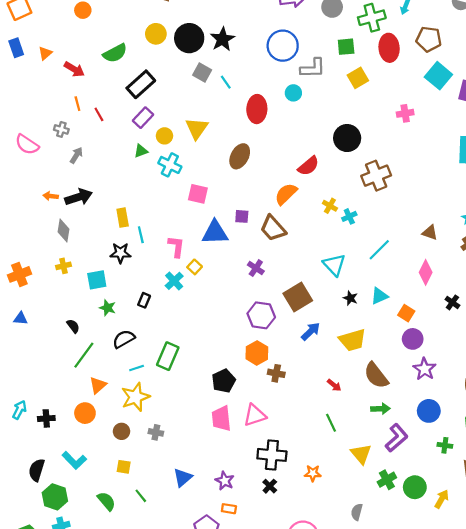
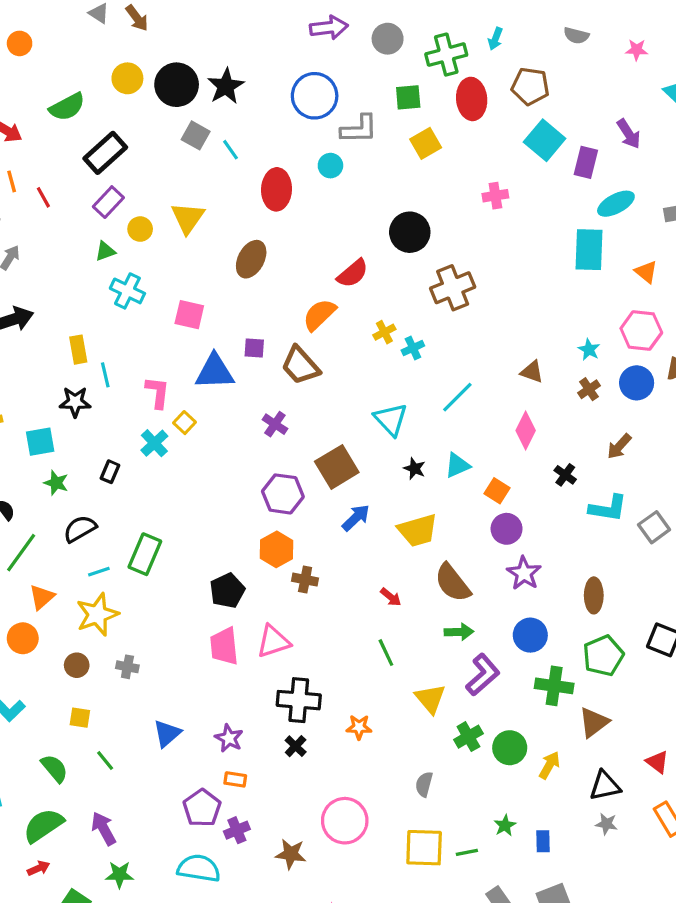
cyan cross: (170, 165) -> (127, 291), moved
yellow cross: (330, 206) -> (384, 332), turned 32
green cross: (445, 445) -> (554, 686), size x1.6

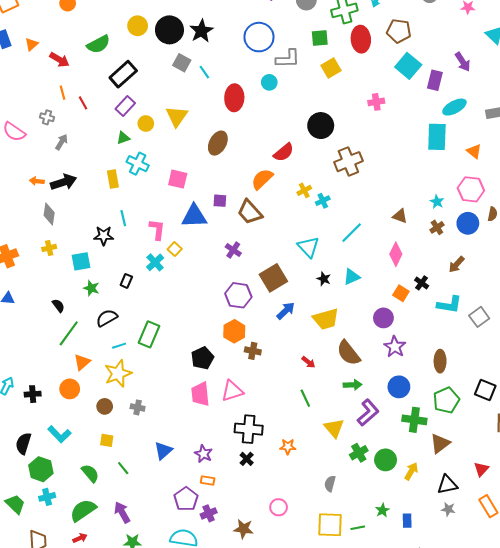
yellow rectangle: (78, 350) -> (113, 179), moved
orange square: (497, 491) -> (401, 293), moved
red triangle: (657, 762) -> (481, 469), turned 35
pink circle: (345, 821) -> (279, 507), size x0.6

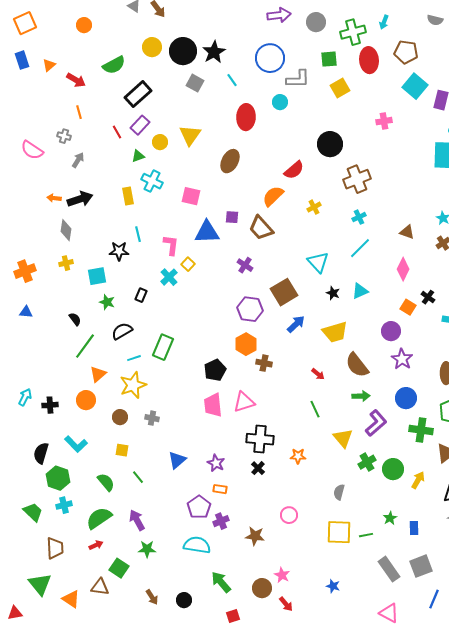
cyan line: (204, 72) -> (232, 80), moved
red line: (83, 103) -> (117, 132), moved
cyan cross: (323, 201) -> (359, 217), moved

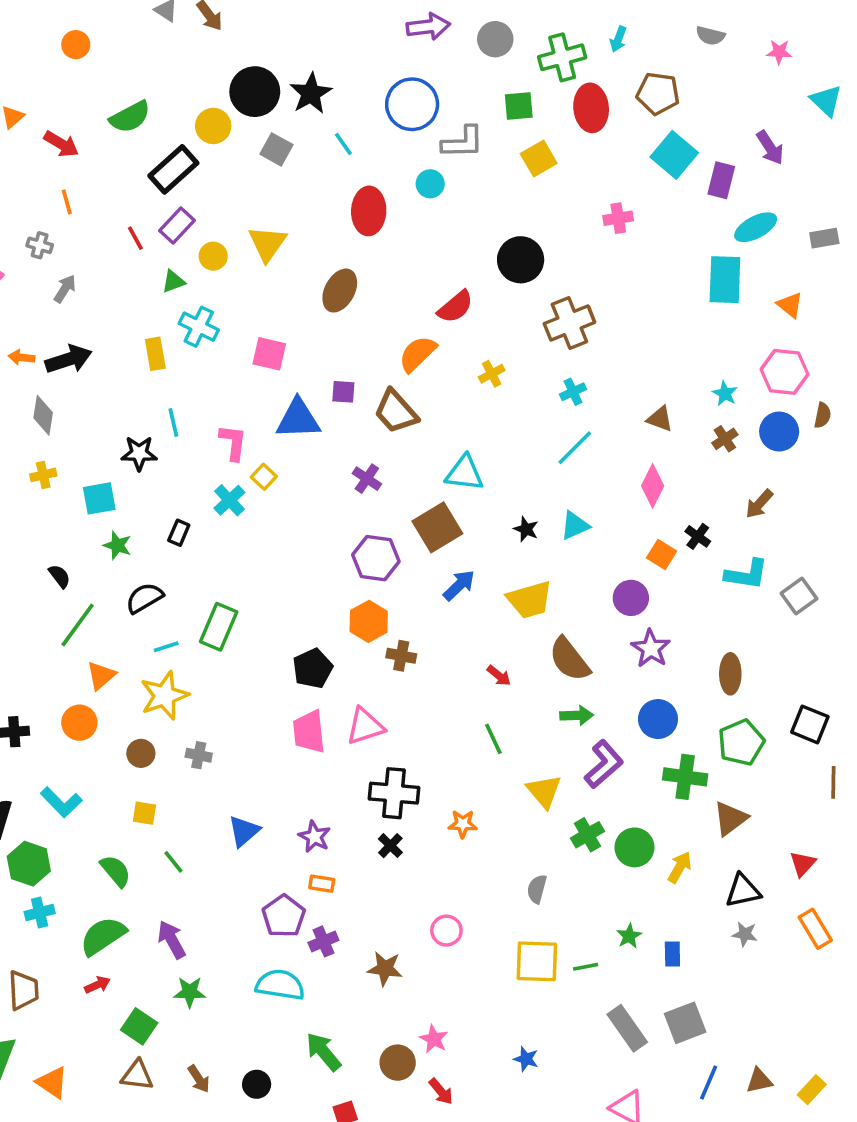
yellow circle: (152, 47) -> (213, 126), moved
cyan triangle: (318, 262) -> (465, 473), moved, turned -40
brown triangle: (100, 587) -> (137, 1075), moved

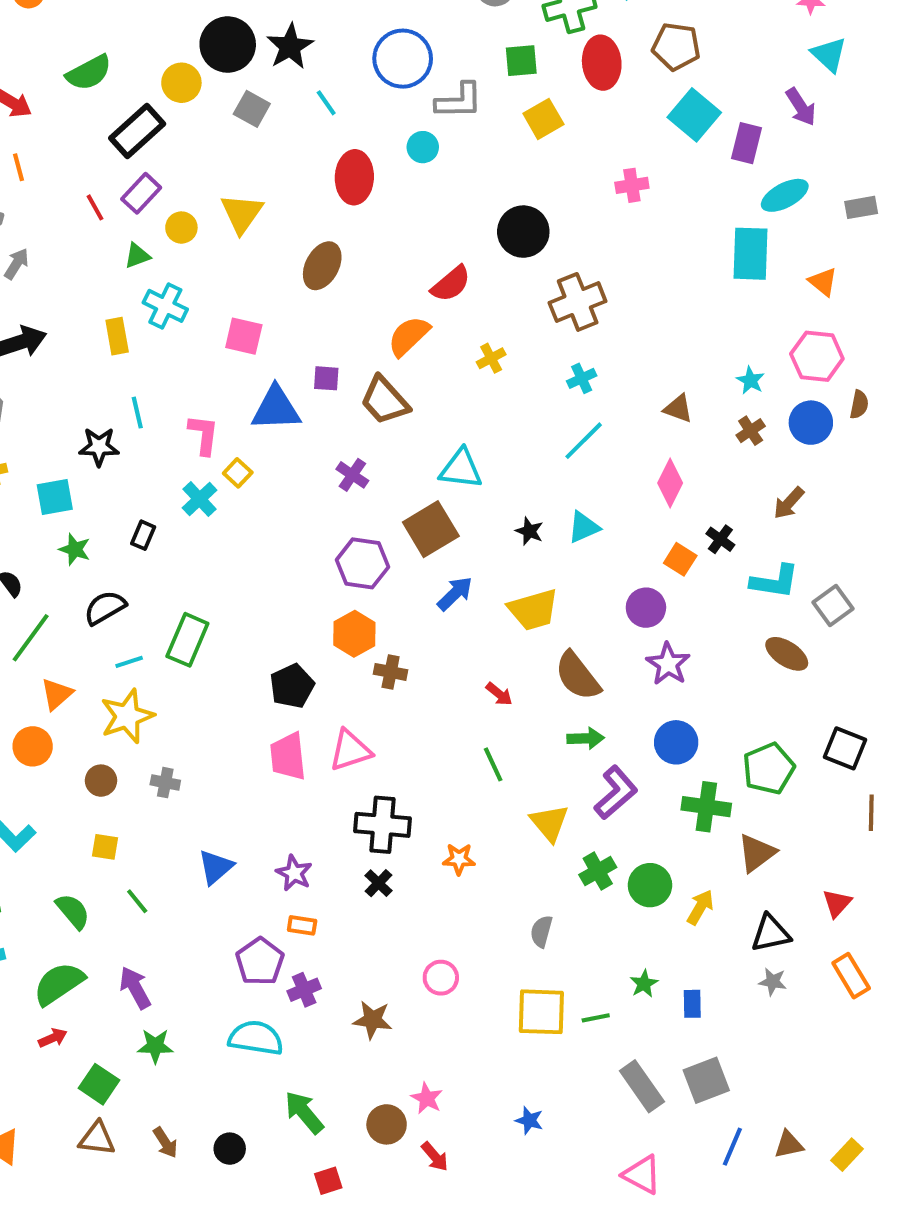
cyan triangle: (826, 101) -> (829, 55), moved
brown ellipse: (730, 674) -> (787, 654), moved, turned -57

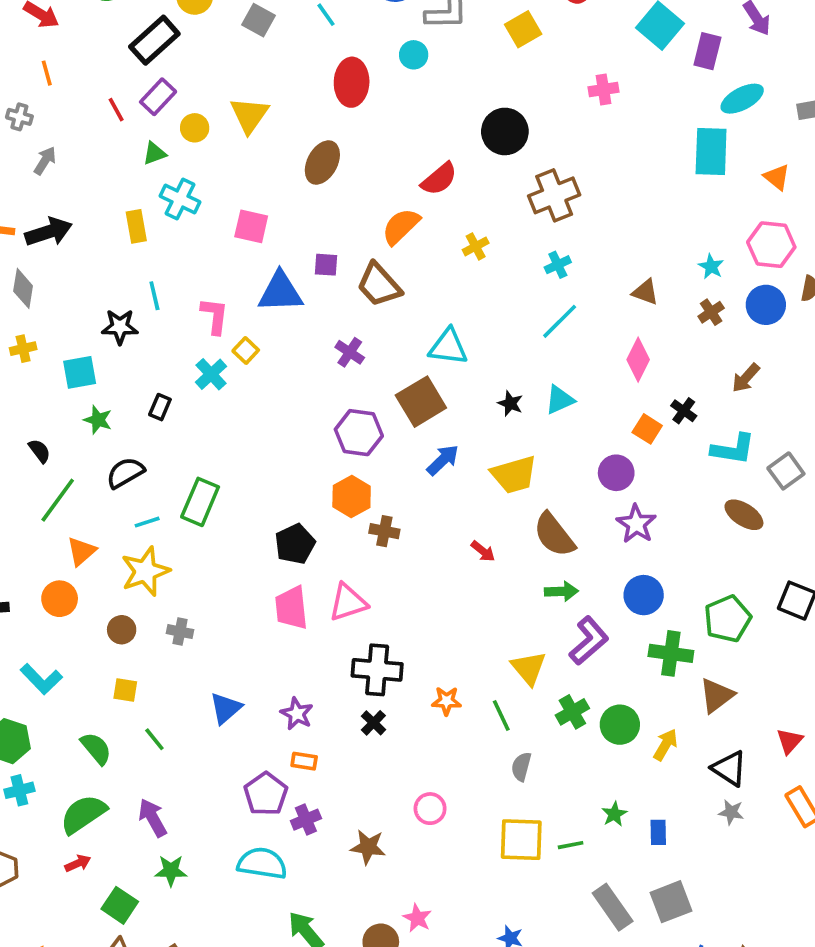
green line: (493, 764) -> (501, 716), moved
black triangle: (771, 933) -> (729, 768), turned 45

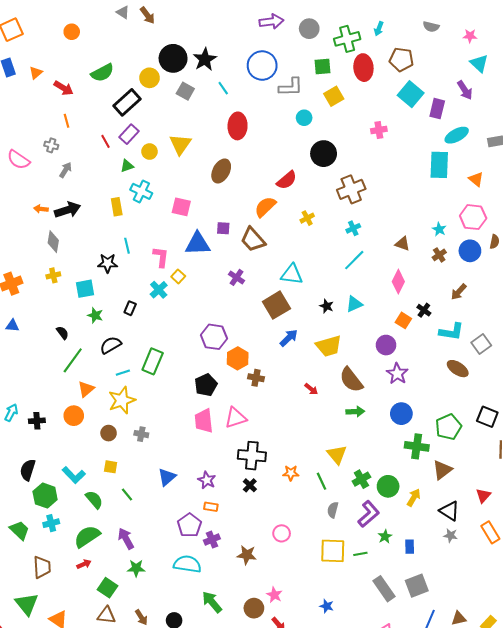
cyan circle: (414, 55) -> (304, 118), moved
purple hexagon: (359, 433) -> (214, 337), moved
purple L-shape: (589, 641) -> (369, 514), moved
cyan L-shape: (41, 679) -> (74, 475), moved

